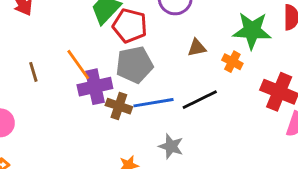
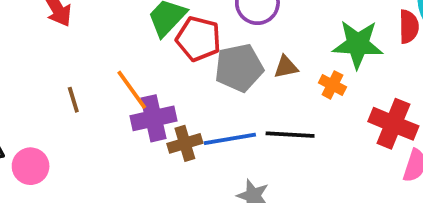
gray pentagon: (134, 65) -> (239, 68), moved
black line: (200, 100) -> (290, 135), turned 30
brown cross: (119, 106) -> (185, 143), turned -35

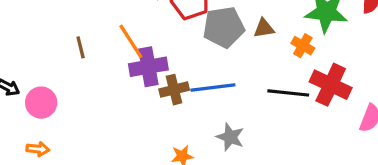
red cross: (393, 124) -> (331, 85), moved
black line: (290, 135) -> (288, 93), moved

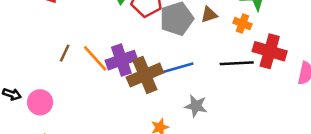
orange line: (131, 41) -> (95, 58), moved
brown line: (81, 47) -> (65, 53), turned 48
brown cross: (174, 90) -> (145, 75), size x1.5

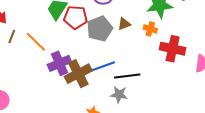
brown line: (65, 53) -> (12, 36), moved
orange line: (95, 58) -> (36, 42), moved
black line: (237, 63) -> (127, 76), moved

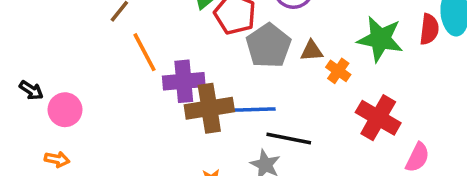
gray pentagon: (100, 29) -> (268, 46), turned -30
orange cross: (150, 29) -> (338, 71), moved
orange line: (36, 42) -> (144, 52), moved

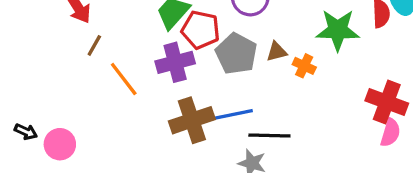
purple cross: (184, 81) -> (175, 62), moved
red cross: (378, 118) -> (387, 102), moved

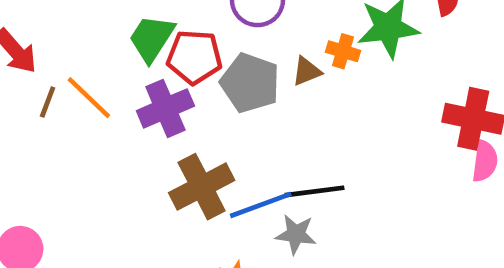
orange cross: (304, 66) -> (343, 51), moved
orange line: (124, 79) -> (89, 98), moved
blue line: (231, 115) -> (261, 205), moved

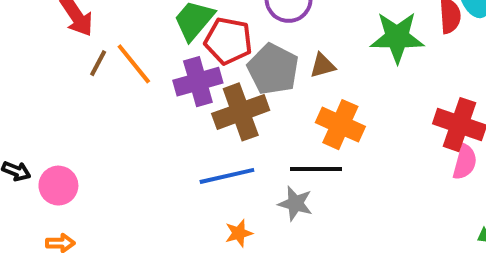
orange cross: (343, 51) -> (340, 125), moved, size x1.6
brown cross: (202, 187) -> (241, 112), moved
blue line: (261, 205) -> (227, 176), moved

